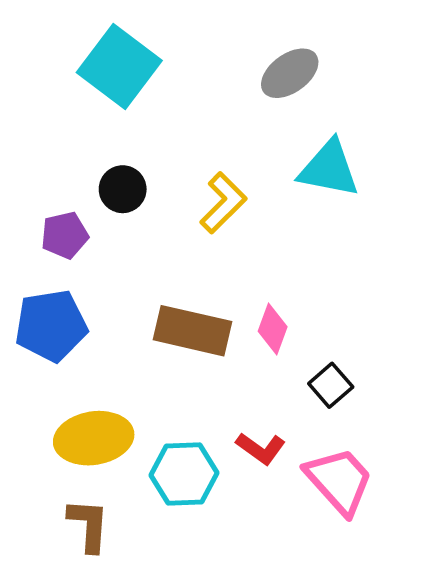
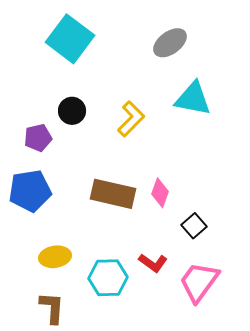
yellow ellipse: (94, 438) -> (55, 257), size x0.7
pink trapezoid: (339, 481) -> (199, 282), turned -102

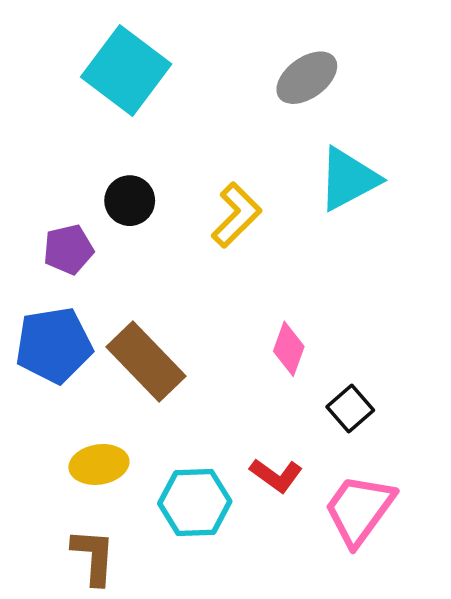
cyan triangle: (193, 99) -> (348, 179), turned -39
brown rectangle: (113, 194) -> (146, 361), moved, turned 33

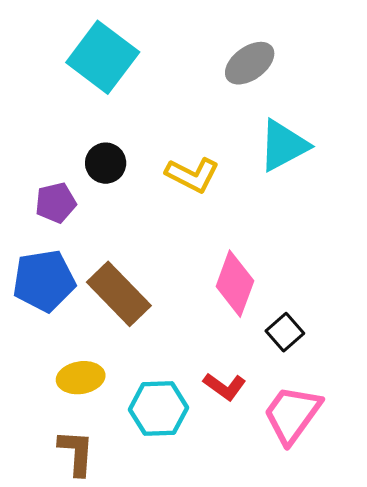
yellow L-shape: (236, 215) -> (192, 175), turned 72
pink diamond: (289, 349) -> (235, 284), size x1.5

